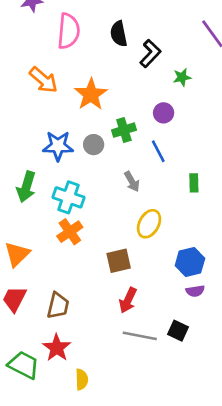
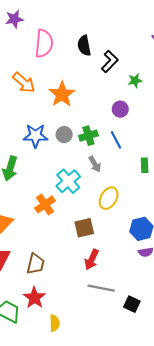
green cross: (124, 130) -> (88, 136), moved
cyan cross: (69, 197) -> (68, 181), moved, turned 30
black square: (178, 331) -> (132, 304), moved

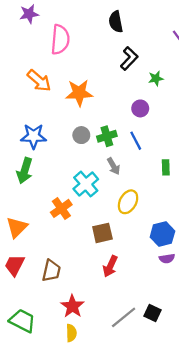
black semicircle: (84, 46) -> (116, 22), moved
orange star: (62, 94) -> (79, 93), turned 30
blue star: (35, 136) -> (34, 136), moved
gray line: (101, 288) -> (124, 317), moved, turned -50
red star: (34, 298) -> (72, 306), moved

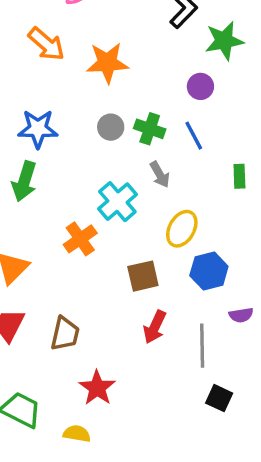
green star: (156, 78) -> (224, 41), size x1.6
green cross: (107, 136) -> (150, 129), turned 36
blue hexagon: (162, 234) -> (209, 271), moved
gray line: (124, 317) -> (202, 346), moved, turned -52
yellow semicircle: (71, 333) -> (77, 434), moved, turned -78

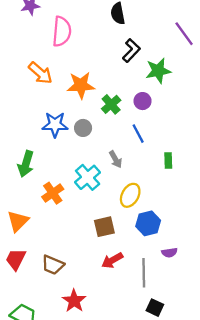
blue star: (38, 129) -> (55, 125), moved
green cross: (150, 129) -> (111, 104), moved, turned 30
orange cross: (80, 239) -> (53, 193), moved
red arrow: (155, 327) -> (112, 260), turned 35
brown trapezoid: (65, 334) -> (53, 265), turned 100

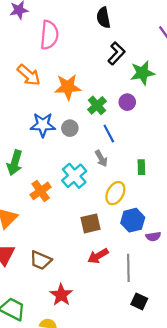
blue line: (138, 134) -> (109, 134), moved
green rectangle: (168, 161) -> (141, 167), moved
purple semicircle: (169, 253) -> (153, 236), moved

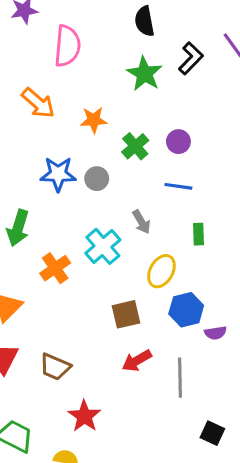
black L-shape: (116, 53) -> (191, 58), moved
green star: (142, 73) -> (145, 74), moved, turned -30
orange star: (68, 87) -> (94, 120), size x0.7
blue line: (109, 134) -> (178, 186), moved, turned -54
black square: (139, 301) -> (212, 433), moved

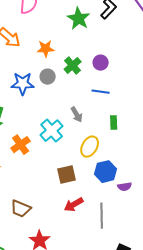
gray circle: (97, 179) -> (48, 77), moved

